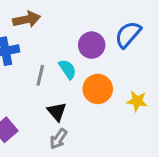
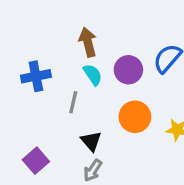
brown arrow: (27, 19) -> (88, 42), moved, turned -92
cyan semicircle: (67, 69) -> (93, 75), moved

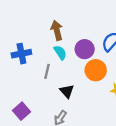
orange circle: (135, 117) -> (96, 70), moved
black triangle: (91, 141) -> (67, 91), moved

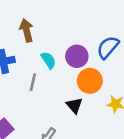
brown arrow: (57, 30) -> (26, 30), moved
black triangle: (67, 91) -> (74, 105), moved

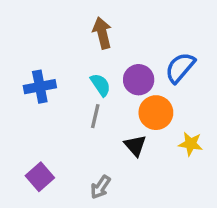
brown arrow: (26, 30) -> (102, 33), moved
gray line: (33, 82) -> (95, 116), moved

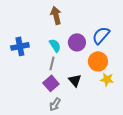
orange circle: (156, 113) -> (98, 61), moved
purple square: (40, 177) -> (51, 83), moved

